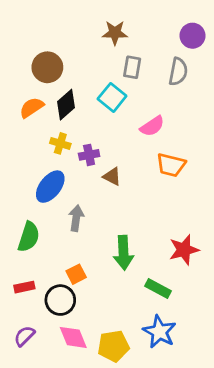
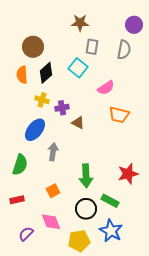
orange semicircle: (32, 108) -> (22, 75), turned -60
black circle: (60, 300) -> (86, 209), moved
purple semicircle: (24, 336) -> (26, 234), moved
pink diamond: (73, 337) -> (51, 222), moved

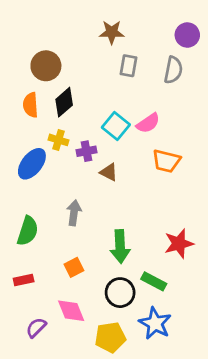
cyan square: (78, 68) -> (116, 126), moved
blue ellipse: (35, 130) -> (32, 164), moved

